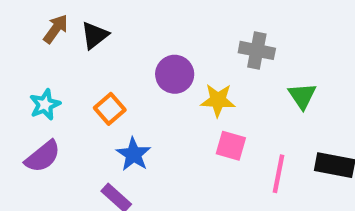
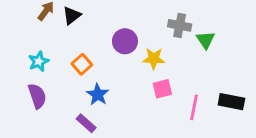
green triangle: (302, 96) -> (206, 40), moved
pink square: (231, 146) -> (162, 89), turned -30
purple semicircle: (43, 156) -> (37, 96), turned -70

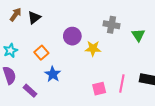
green triangle: (206, 40) -> (138, 35), moved
pink square: (162, 89) -> (99, 89), moved
purple rectangle: (86, 123) -> (30, 91), moved

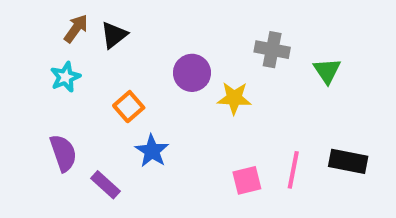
cyan star: (10, 51) -> (65, 77), moved

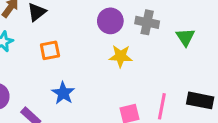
purple circle: (192, 73) -> (110, 21), moved
orange square: (129, 107) -> (50, 50), moved, turned 30

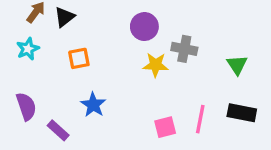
gray cross: (147, 22) -> (184, 49), moved
green triangle: (185, 37) -> (237, 65), moved

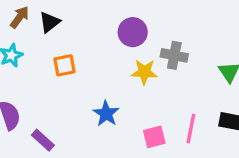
blue star: (93, 105) -> (106, 114), moved

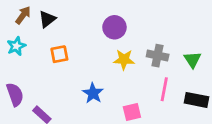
gray cross: (174, 55) -> (158, 56), moved
pink line: (191, 129) -> (164, 89), moved

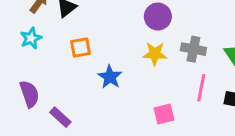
purple circle: (114, 27) -> (158, 17), moved
blue star: (93, 93) -> (110, 77), moved

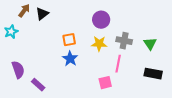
cyan star: (31, 38) -> (11, 32), moved
orange square: (80, 48) -> (69, 40), moved
pink line: (201, 88) -> (118, 64), moved

